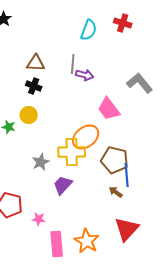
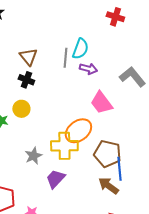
cyan semicircle: (89, 30) -> (80, 49), moved
brown triangle: (36, 63) -> (28, 57), turned 48
purple arrow: (85, 75) -> (88, 69), moved
brown arrow: (116, 192) -> (108, 186), size x1.5

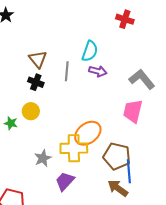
gray line: (65, 58) -> (67, 71), moved
pink trapezoid: (101, 103) -> (133, 111), moved, turned 50

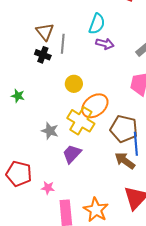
gray line: (67, 71) -> (63, 44), moved
yellow circle: (31, 111) -> (74, 84), moved
yellow cross: (74, 148) -> (81, 121), turned 32
gray star: (43, 158) -> (50, 131), turned -30

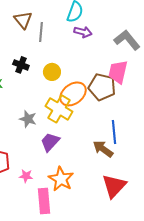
black cross: (43, 55) -> (21, 65), moved
brown pentagon: (124, 129) -> (102, 87), moved
orange star: (96, 210) -> (61, 179), moved

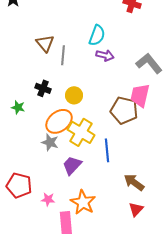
orange ellipse: (73, 94) -> (59, 121), moved
blue line: (114, 132) -> (107, 150), moved
brown arrow: (103, 149) -> (134, 182), moved
red triangle: (114, 186) -> (136, 209), size x0.6

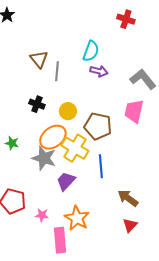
green star: (18, 107) -> (12, 143), moved
brown pentagon: (124, 110) -> (98, 126), moved
gray star: (50, 142) -> (44, 158), size x1.4

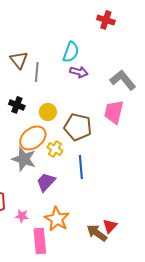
yellow cross: (75, 148) -> (55, 149), size x0.6
brown arrow: (128, 198) -> (97, 233), moved

